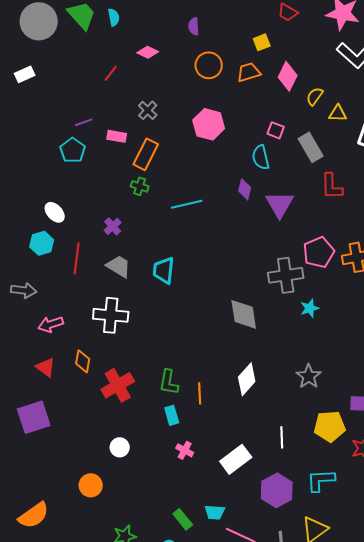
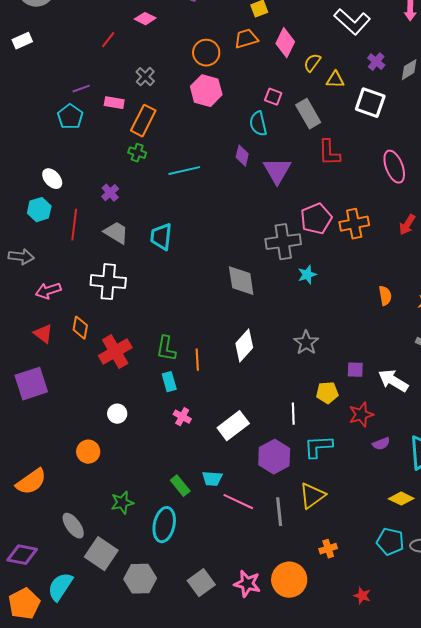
orange circle: (209, 65) -> (206, 53), moved
yellow pentagon: (330, 426) -> (327, 393), size x0.7
white line: (282, 437) -> (293, 414), moved

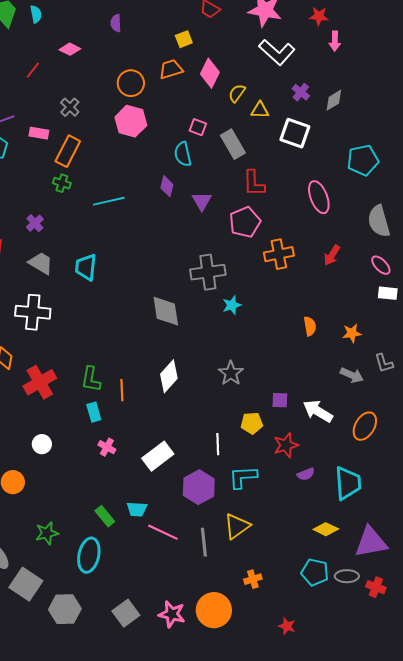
purple triangle: (277, 171) -> (202, 201), size x0.7
pink pentagon: (316, 219) -> (245, 222), moved

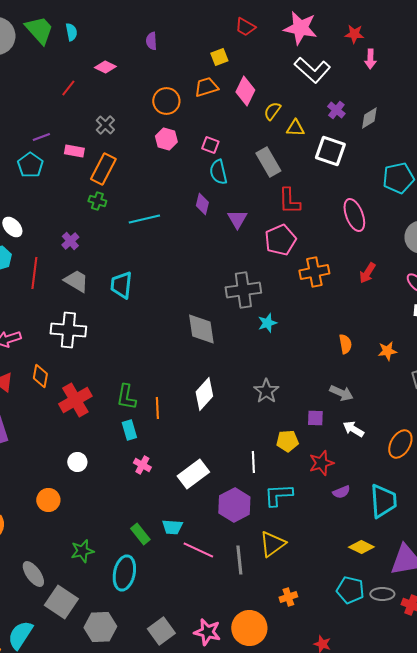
pink hexagon: (131, 121) -> (166, 139), size x0.7
pink square: (198, 127) -> (210, 145), moved
gray arrow: (352, 375) -> (341, 393), moved
white arrow: (318, 411) -> (353, 429), size x0.7

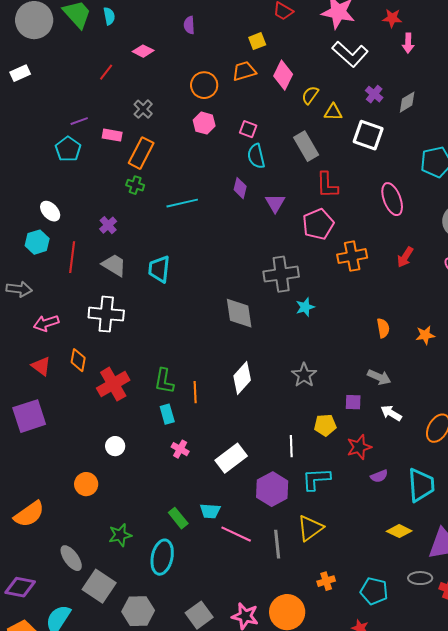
cyan pentagon: (350, 590) -> (374, 591), moved

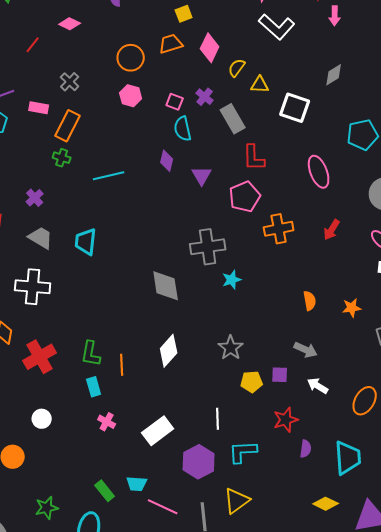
purple cross: (374, 94) -> (205, 97), moved
yellow pentagon: (325, 425) -> (252, 382), moved
purple semicircle: (379, 476) -> (306, 449), turned -60

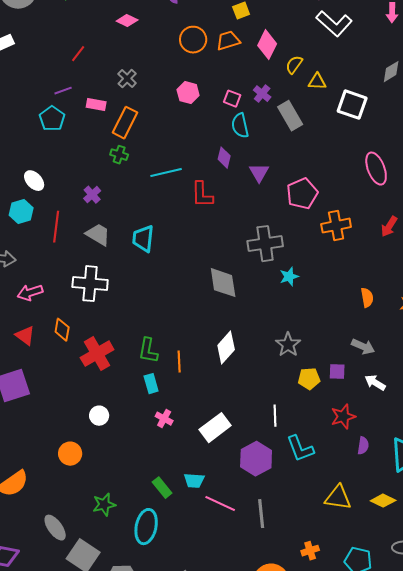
red line: (33, 45) -> (78, 54), moved
orange circle: (131, 58) -> (193, 40), moved
red L-shape: (254, 158) -> (202, 195), moved
cyan L-shape: (243, 452) -> (300, 449), turned -108
yellow triangle: (237, 501) -> (338, 498), moved, turned 44

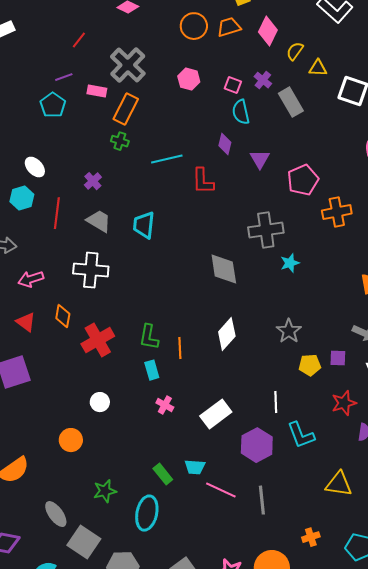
gray cross: (127, 79) -> (128, 65), size x1.8

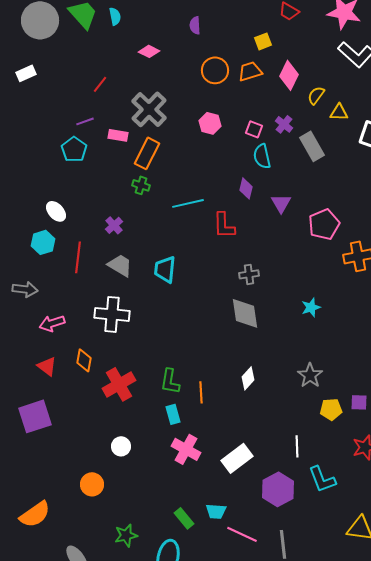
gray cross: (266, 230) -> (249, 274), moved, size x0.6
white diamond: (227, 334) -> (248, 378), size x0.7
pink cross: (165, 405) -> (186, 449), size x1.6

